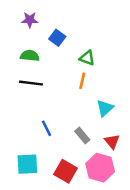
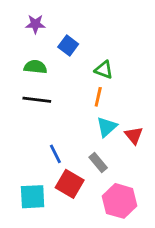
cyan triangle: (105, 108) -> (107, 127), moved
red triangle: (112, 141) -> (134, 135), moved
red square: (66, 171) -> (70, 184), moved

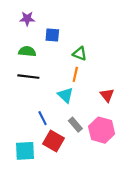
blue square: (68, 45) -> (52, 35), turned -32
cyan triangle: (107, 127) -> (65, 95), moved, turned -35
red triangle: (134, 135) -> (107, 95), moved
pink hexagon: (120, 201) -> (102, 130), moved

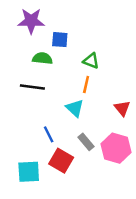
purple star: (27, 19) -> (31, 21), size x1.5
green semicircle: (27, 51) -> (42, 58), moved

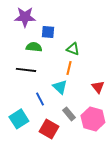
blue line: (49, 134) -> (40, 99), moved
cyan square: (29, 172) -> (19, 119), moved, turned -30

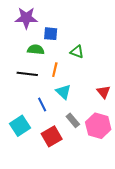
orange line: (69, 68) -> (55, 70), moved
red square: (49, 129) -> (52, 136), turned 30

